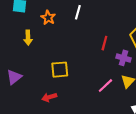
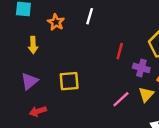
purple triangle: (14, 77) -> (29, 81), moved
red arrow: (49, 97) -> (38, 111), moved

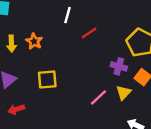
orange star: (56, 22) -> (34, 41), moved
red line: (120, 51) -> (89, 33), moved, turned 42

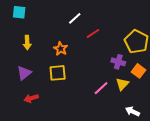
white line: (68, 15) -> (75, 18), turned 32
orange star: (34, 41) -> (61, 49), moved

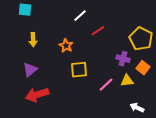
yellow square: (58, 73) -> (79, 70), moved
yellow triangle: (122, 84) -> (127, 81), turned 40
red arrow: (31, 98) -> (37, 95), size x1.6

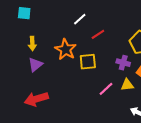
orange star: (66, 46) -> (66, 49), size x1.5
purple triangle: (30, 70) -> (35, 65), moved
yellow square: (79, 70) -> (88, 62), moved

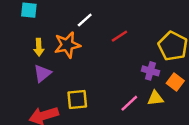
white line: (80, 19) -> (85, 20), moved
orange star: (66, 49) -> (67, 45), moved, turned 30
yellow square: (88, 62) -> (77, 99), moved

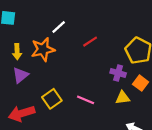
yellow square: (77, 99) -> (52, 99), turned -30
pink line: (129, 103) -> (86, 100), moved, turned 66

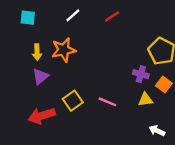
white line: (59, 27) -> (73, 15), moved
red line: (90, 42) -> (112, 16), moved

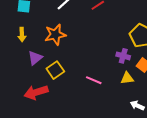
yellow arrow: (37, 52) -> (22, 35), moved
yellow square: (73, 101) -> (55, 70), moved

